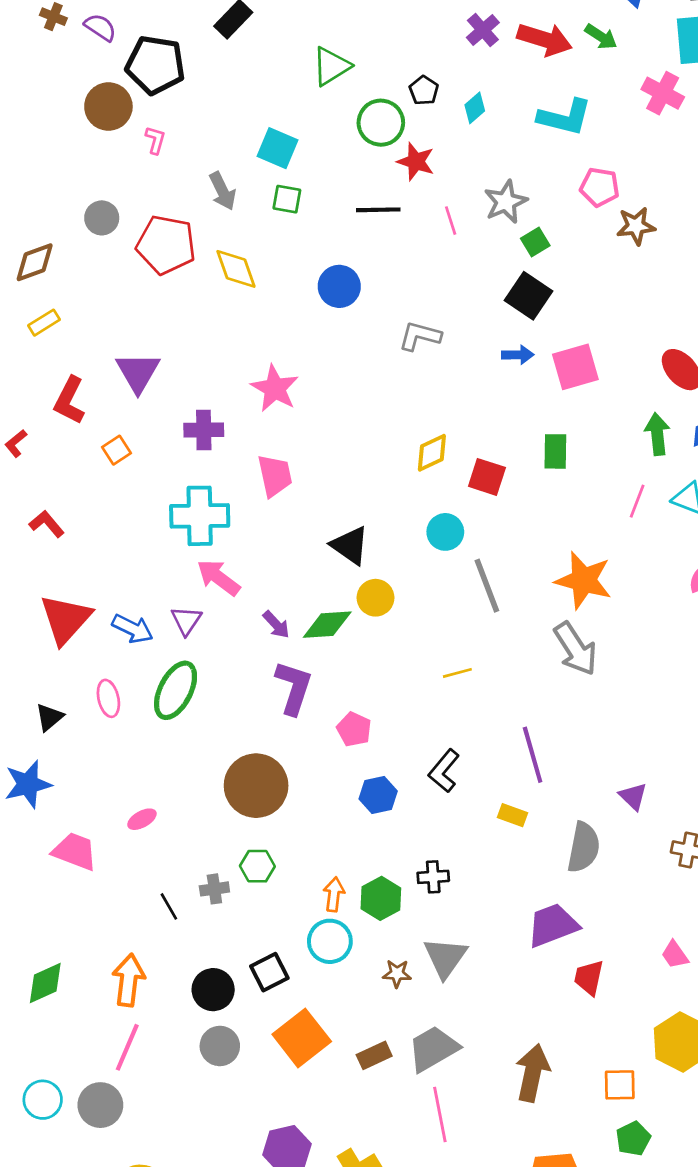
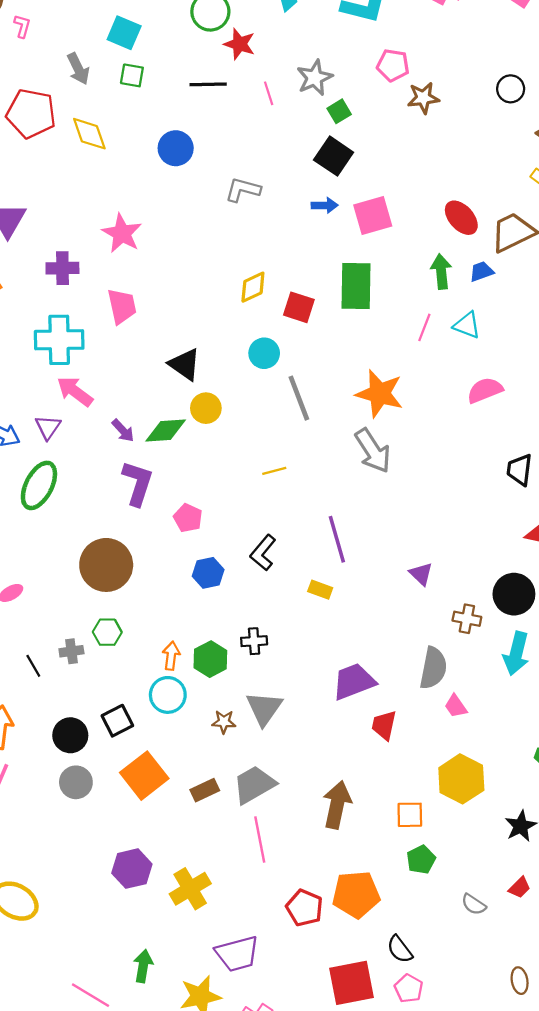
green rectangle: (555, 451) -> (356, 286), size x1.6
gray semicircle: (584, 847) -> (433, 668), moved

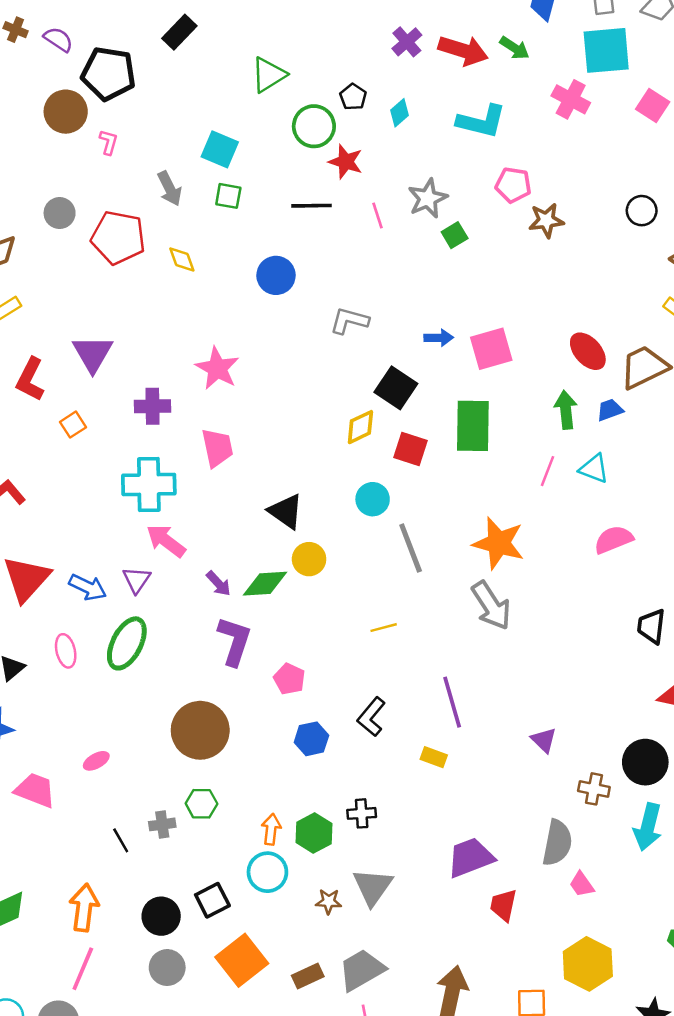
yellow diamond: (89, 134) -> (182, 260), size x0.7
black square: (334, 156) -> (396, 388), moved

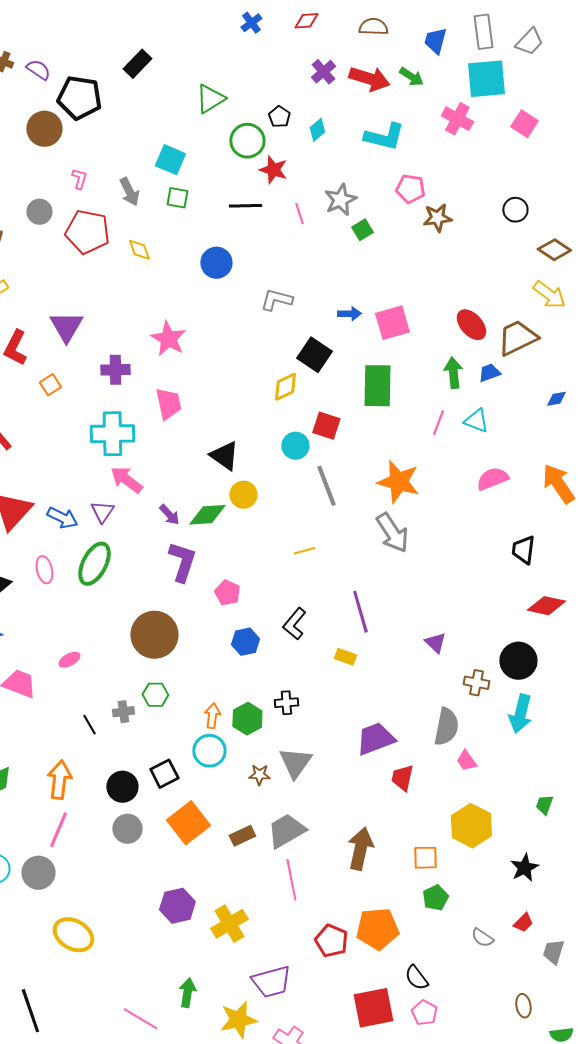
pink L-shape: (108, 142) -> (79, 179), moved
red square: (411, 449) -> (326, 426), moved

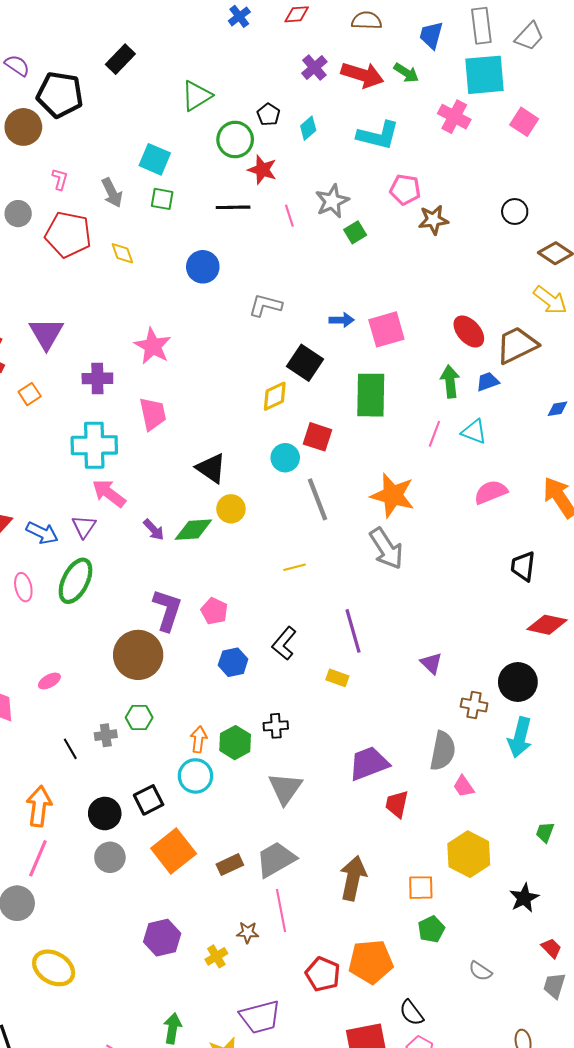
purple L-shape: (182, 562) -> (167, 610), moved
brown star: (259, 775) -> (248, 932), moved
red trapezoid: (523, 923) -> (551, 948), moved, turned -90
yellow cross: (229, 924) -> (216, 956), size x0.6

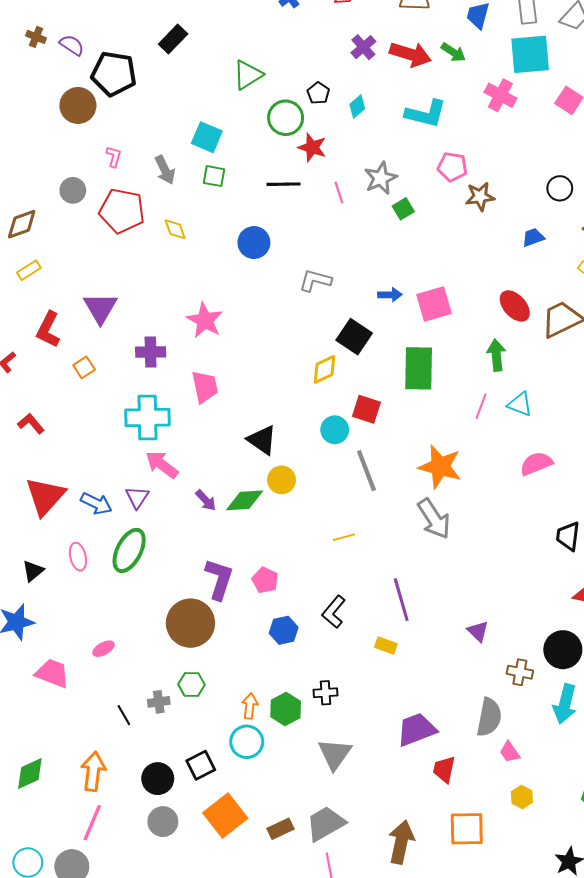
blue trapezoid: (488, 382) -> (533, 237), moved
yellow hexagon: (469, 854) -> (522, 797), moved, size x0.5
orange square: (421, 888) -> (467, 829), moved, size x1.4

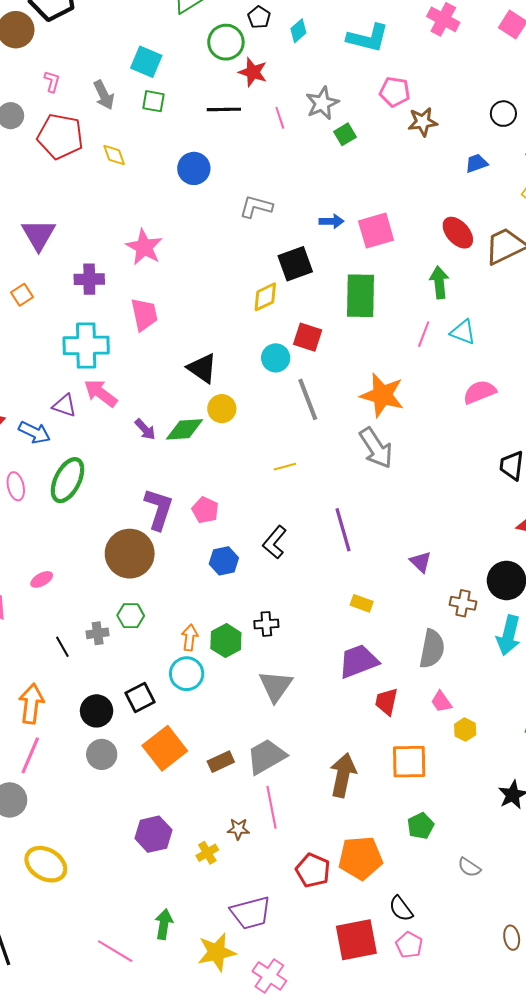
black square: (354, 337) -> (295, 264), turned 36
purple triangle: (137, 497) -> (64, 406), moved, turned -45
yellow rectangle: (386, 646) -> (362, 603), moved
pink trapezoid: (510, 752) -> (441, 702), moved

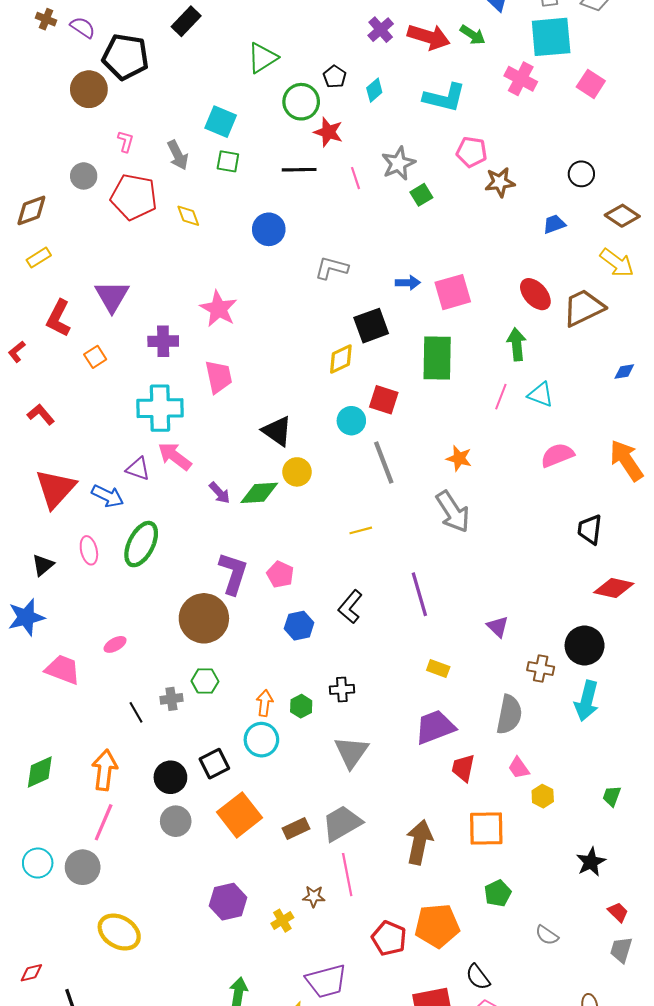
orange star: (382, 395) -> (459, 458), size x0.6
green hexagon: (226, 641) -> (301, 706), size x0.7

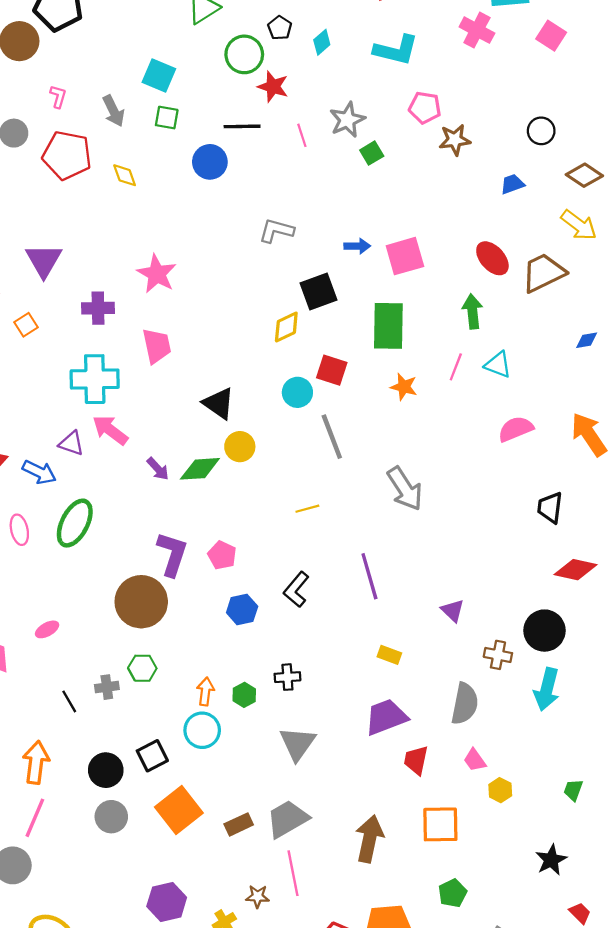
blue circle: (269, 229) -> (210, 162), moved
orange star: (459, 458) -> (404, 387), moved

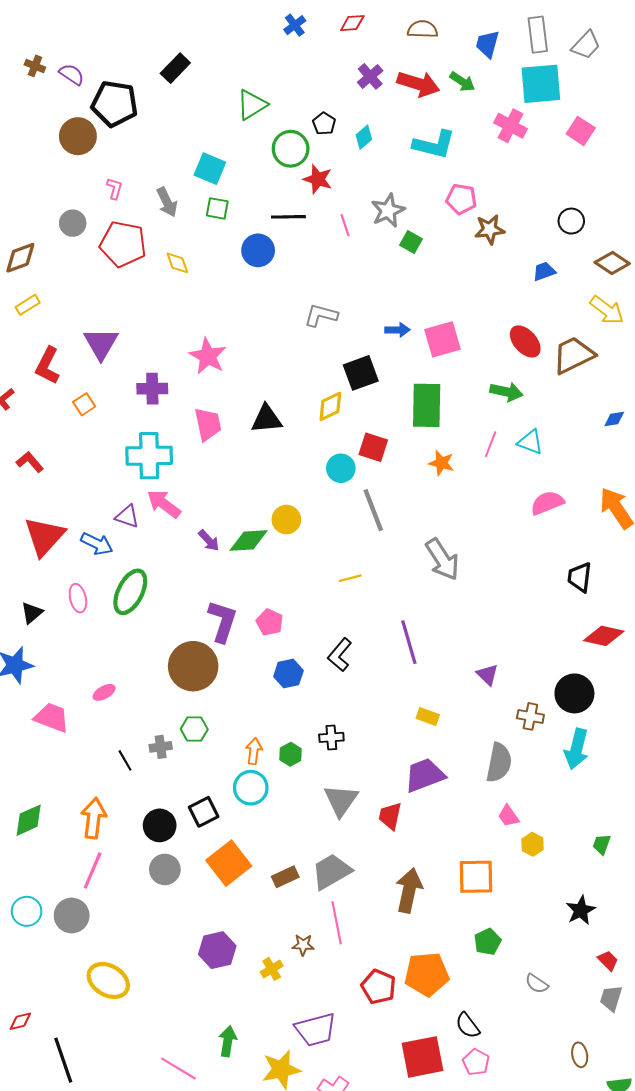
green square: (372, 153) -> (411, 242), turned -30
green arrow: (472, 311) -> (506, 392), turned 108
black triangle: (219, 403) -> (266, 419), moved, turned -40
red trapezoid: (416, 760) -> (390, 816), moved

